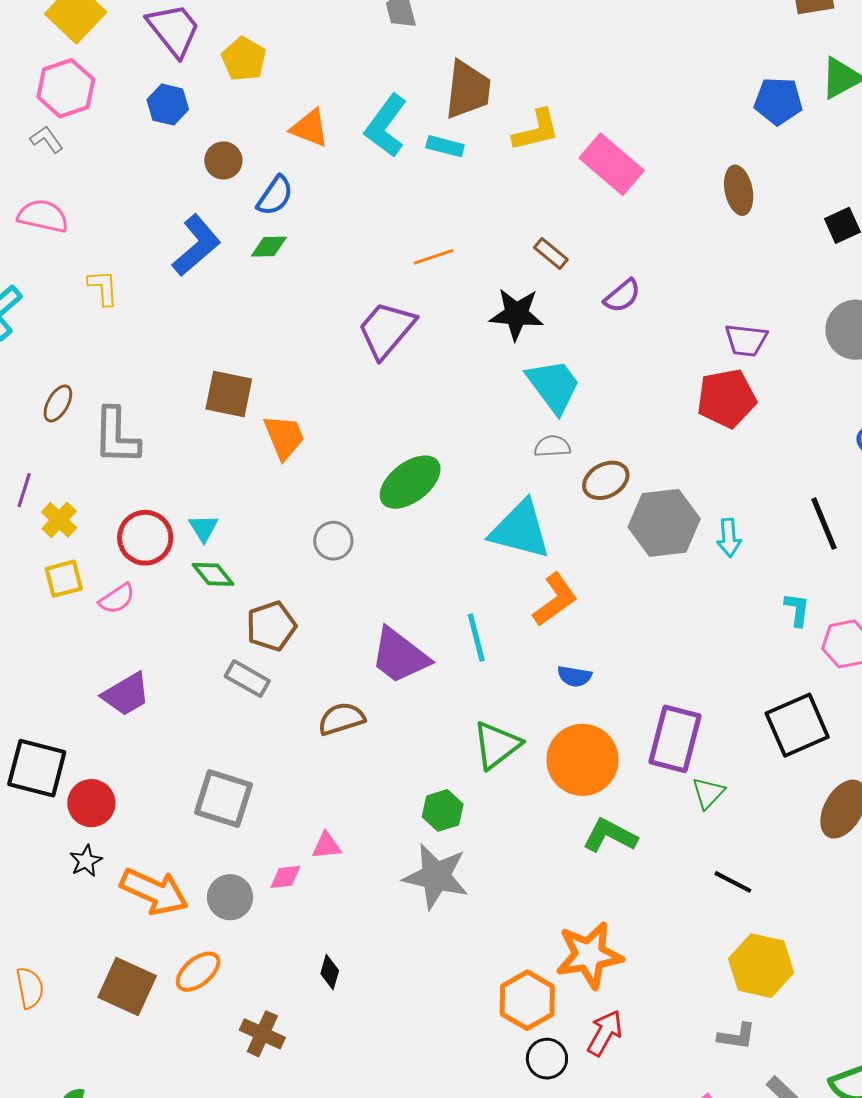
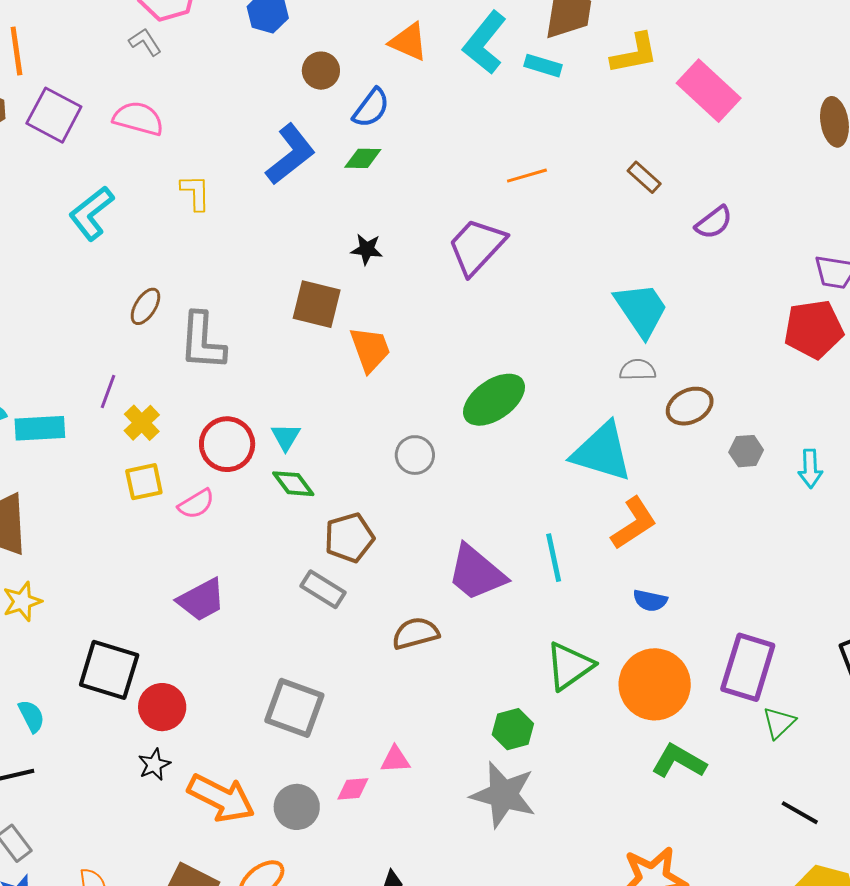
black star: (516, 314) -> (367, 249), moved, size x0.6
gray hexagon: (664, 523) -> (746, 451), size x0.5

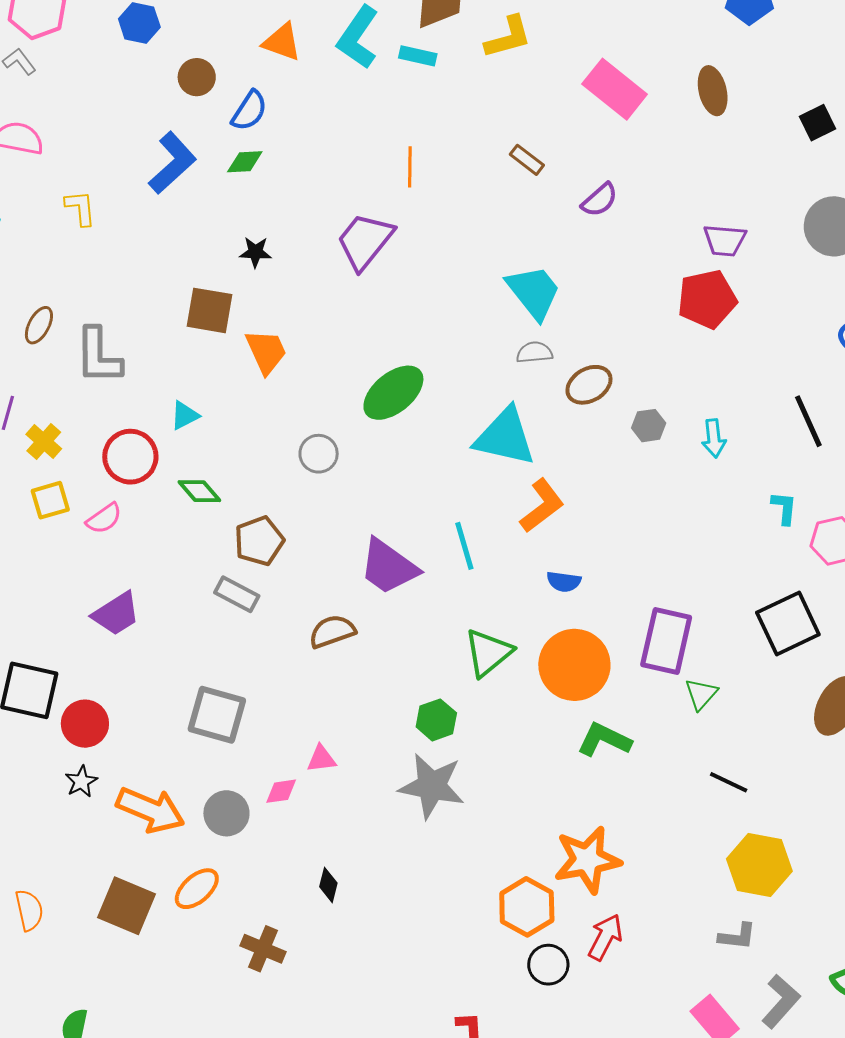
pink rectangle: (709, 91) -> (615, 89), moved
orange line: (527, 176) -> (410, 167), turned -69
cyan triangle: (286, 437) -> (185, 415), moved, turned 36

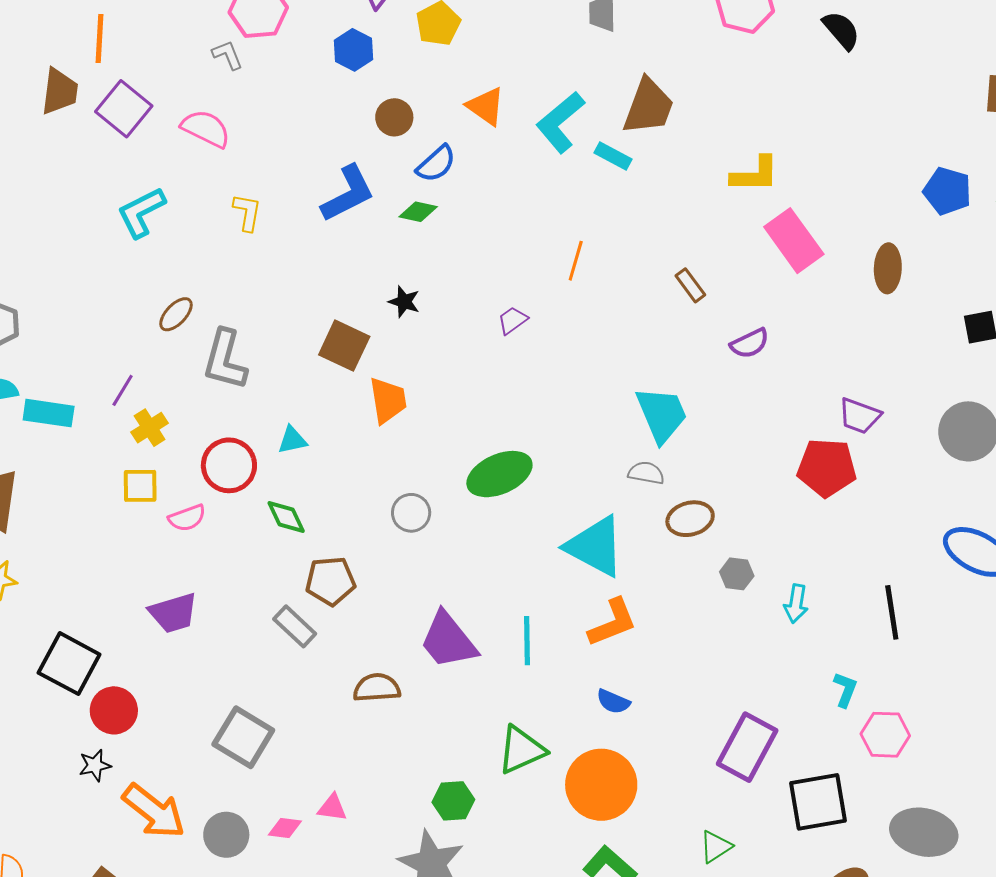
yellow L-shape: (508, 37) -> (755, 174), moved
purple trapezoid: (365, 241) -> (513, 320), size x0.5
purple rectangle: (666, 641) -> (747, 747), moved

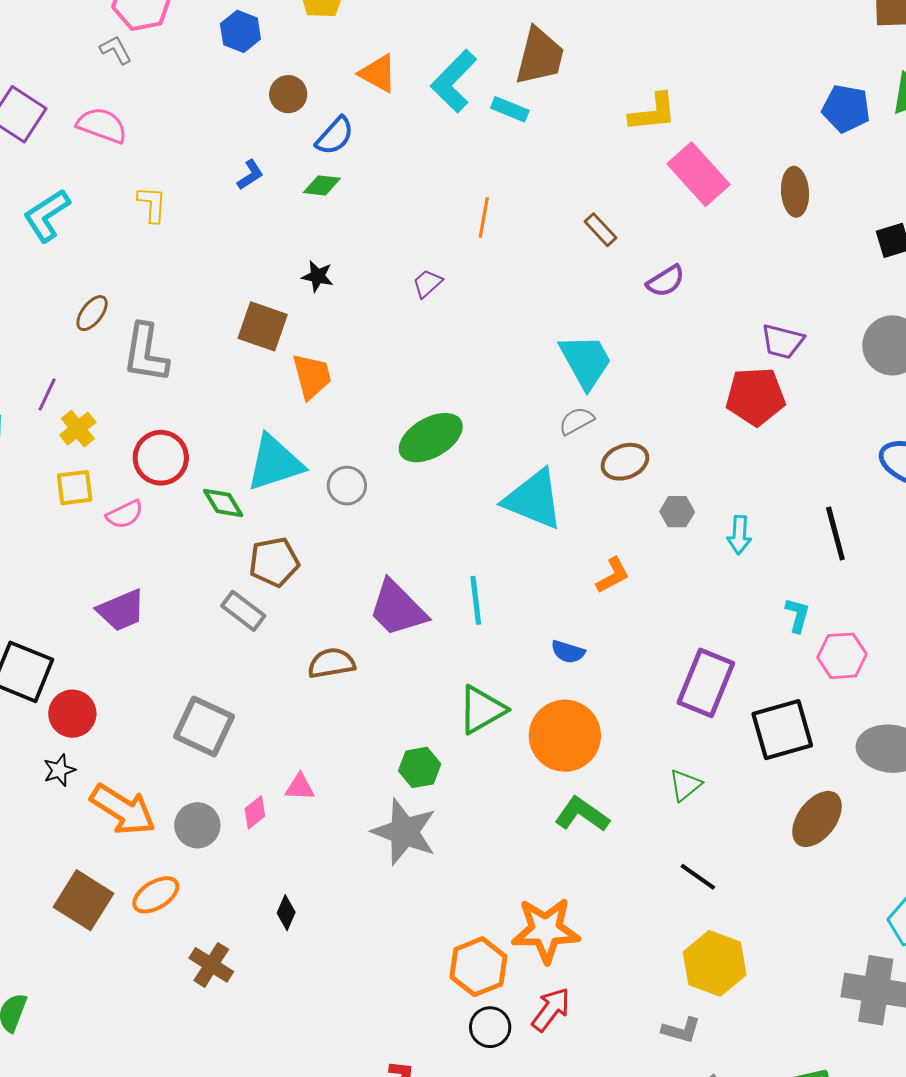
blue L-shape: (348, 194) -> (250, 175), size x0.5
cyan triangle: (292, 440) -> (275, 463), moved, size x2.0
gray semicircle: (646, 473) -> (576, 421), turned -33
orange L-shape: (612, 623) -> (613, 575), moved, size x0.7
pink diamond: (285, 828) -> (255, 812), turned -40

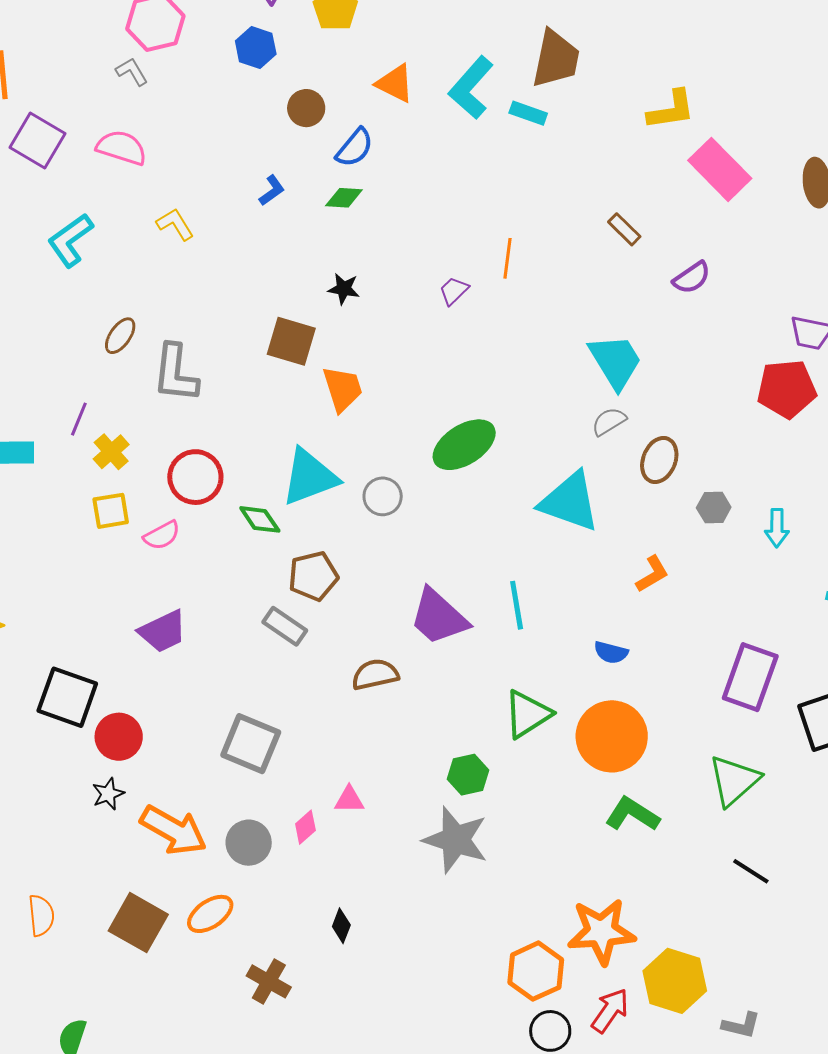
yellow L-shape: (152, 204) -> (175, 224), turned -33
orange line: (484, 217) -> (507, 258), moved
brown ellipse: (625, 462) -> (659, 460), turned -45
green triangle: (685, 785) -> (734, 780), size x1.6
yellow hexagon: (715, 963) -> (675, 981), moved

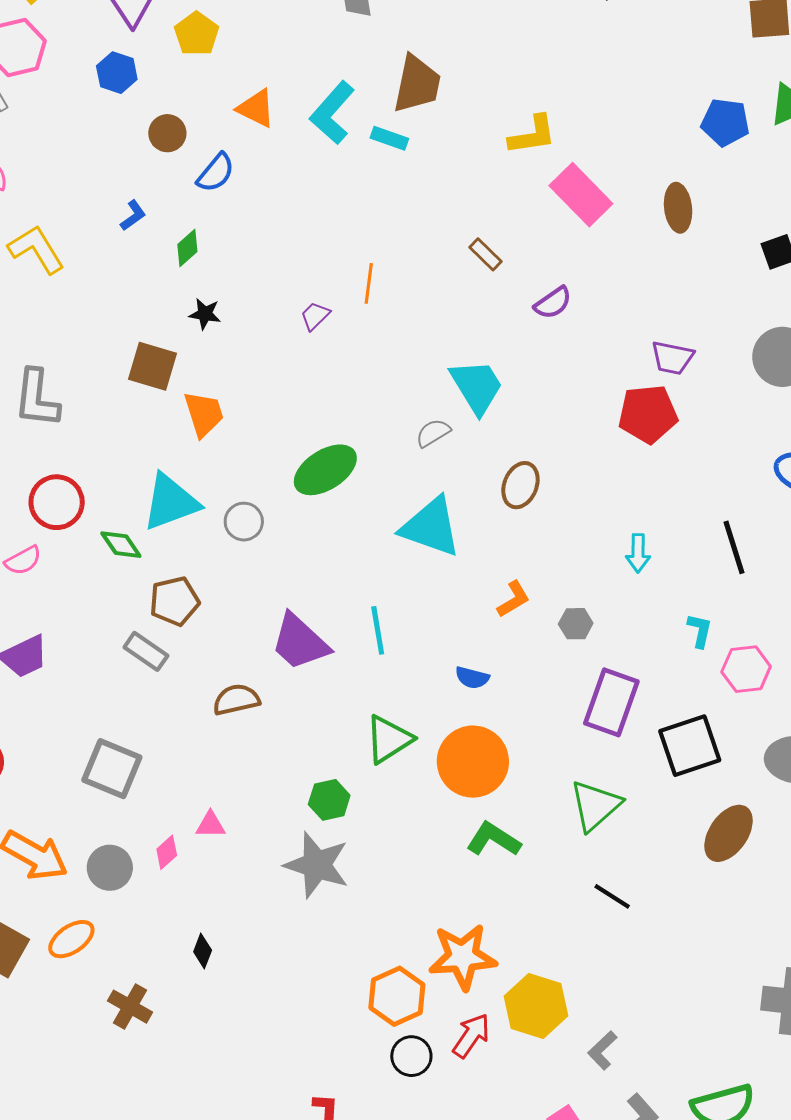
green diamond: (344, 198) -> (187, 248), moved, turned -45
yellow L-shape: (175, 224) -> (36, 249), size x1.5
gray semicircle: (609, 421) -> (433, 433), moved
gray hexagon: (714, 508) -> (576, 624), moved
gray L-shape: (741, 1025) -> (602, 1050), turned 123

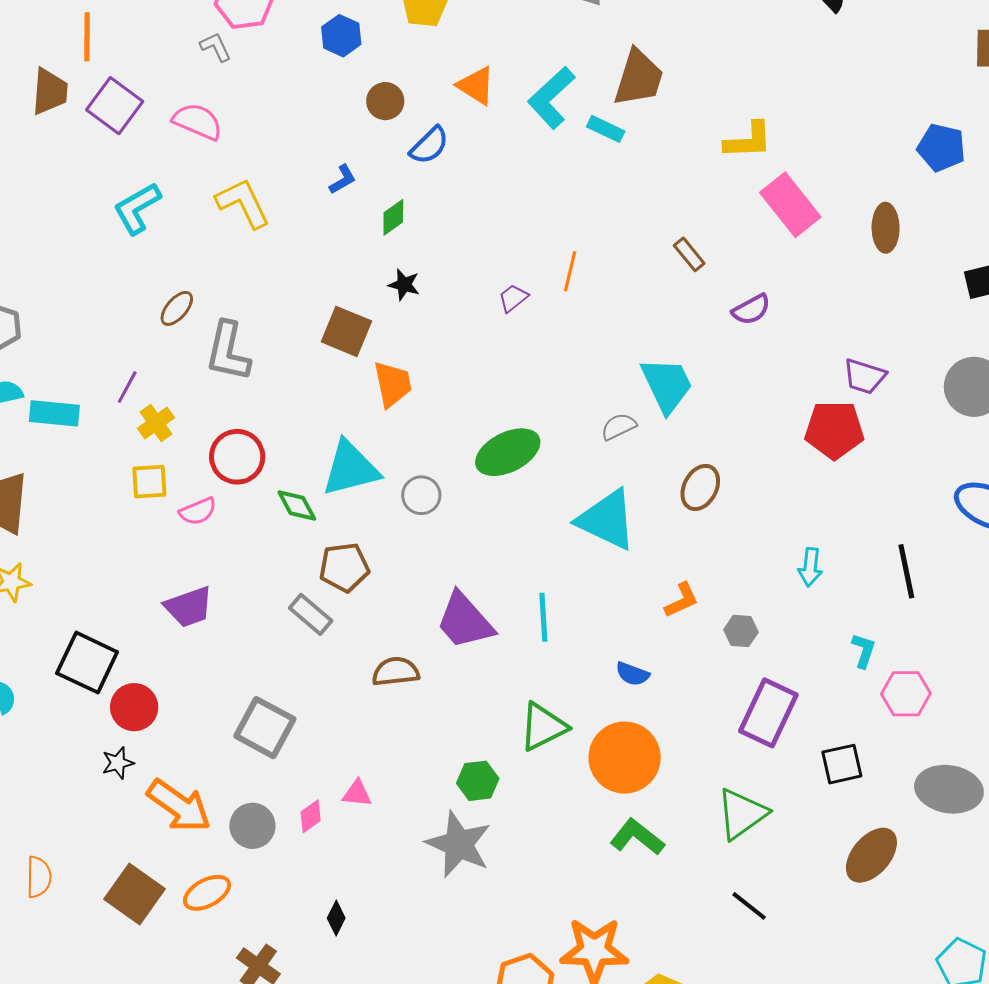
black square: (690, 746) -> (842, 764), size x0.7

